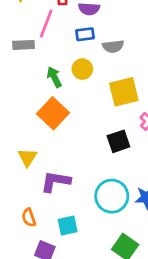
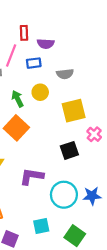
blue rectangle: (85, 34) -> (34, 63), moved
purple L-shape: (56, 181) -> (32, 176), moved
cyan square: (68, 226) -> (41, 226), moved

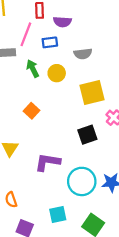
green arrow: (18, 99) -> (33, 69), moved
orange square: (16, 128) -> (32, 111), size x0.6

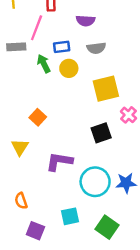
purple semicircle: (62, 22) -> (86, 21), moved
blue rectangle: (50, 42) -> (62, 47), moved
orange square: (32, 111) -> (38, 117), moved

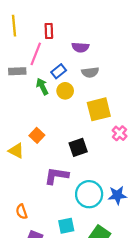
blue rectangle: (62, 47) -> (59, 71), turned -32
black square: (101, 133) -> (78, 147), moved
yellow triangle: (20, 147) -> (16, 151), moved, turned -35

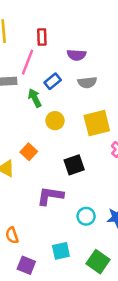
yellow circle: (65, 91) -> (55, 121), moved
cyan circle: (89, 194) -> (86, 216), size x0.6

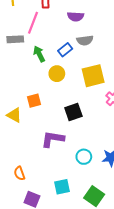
blue rectangle: (53, 81) -> (65, 50), moved
orange square: (29, 152) -> (34, 101), turned 32

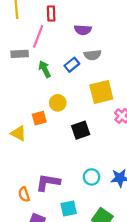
yellow circle: (57, 74) -> (58, 103), moved
purple L-shape: (53, 139) -> (48, 182), moved

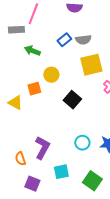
gray semicircle: (93, 55) -> (83, 40), moved
green arrow: (45, 69) -> (32, 51), moved, turned -42
black square: (81, 130) -> (72, 100), turned -30
purple L-shape: (48, 182) -> (42, 148), turned 110

